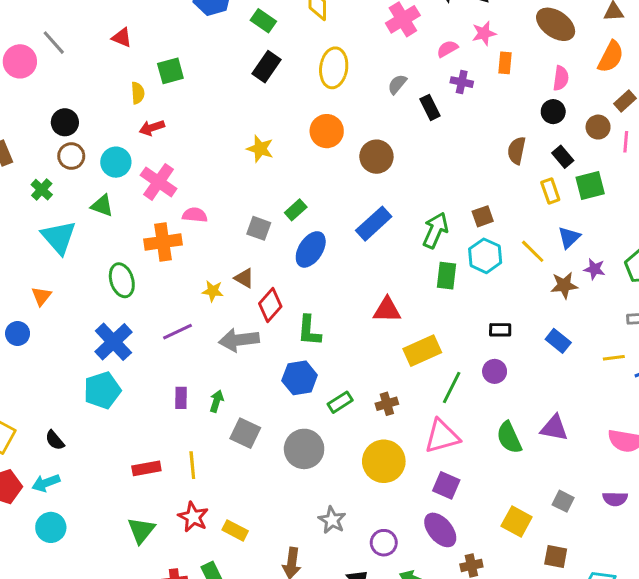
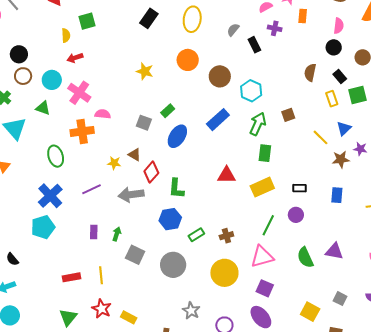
cyan hexagon: (485, 256) -> (251, 91), moved
blue rectangle: (558, 341) -> (337, 195), turned 56
yellow rectangle: (422, 351) -> (262, 187), moved

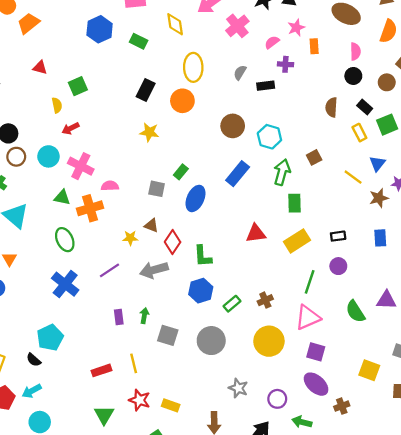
black rectangle: (149, 18) -> (146, 90), moved
black rectangle: (254, 45) -> (266, 86), turned -63
orange circle: (188, 60) -> (182, 101), moved
green triangle: (43, 108) -> (62, 197), moved
cyan pentagon: (43, 227) -> (50, 338), moved

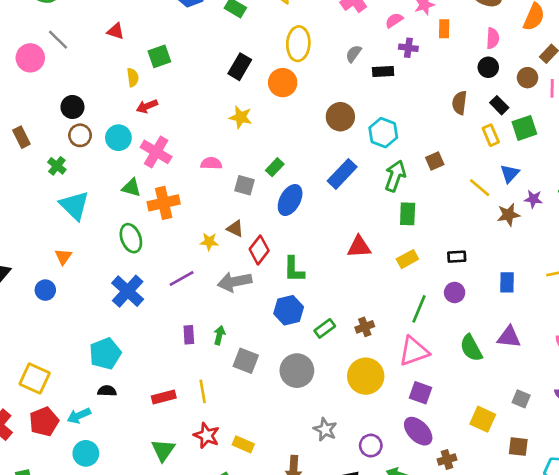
pink semicircle: (110, 186) -> (211, 163), moved
blue rectangle: (380, 238) -> (507, 282), moved
yellow rectangle: (297, 241) -> (407, 259), size x0.7
black semicircle: (34, 360) -> (107, 391), moved, turned 136

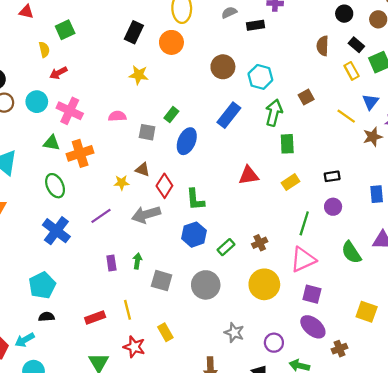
gray semicircle: (354, 54) -> (229, 12), turned 35
yellow rectangle: (243, 444) -> (165, 332), moved, turned 42

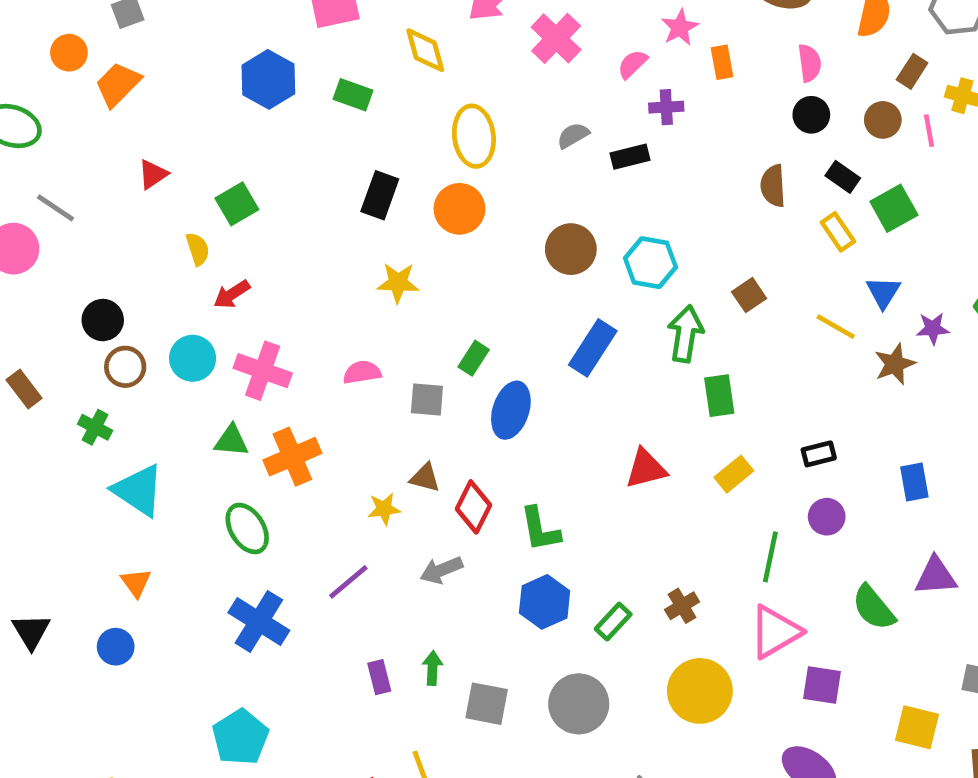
red triangle: (26, 12) -> (153, 174), turned -42
gray arrow: (146, 215) -> (441, 570), size x0.7
purple square: (312, 294) -> (822, 685), moved

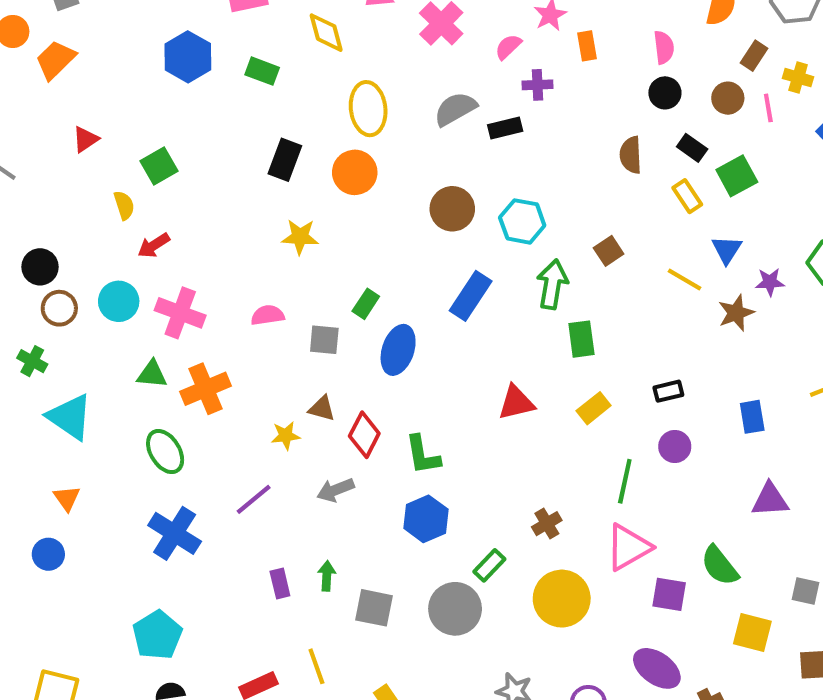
gray semicircle: (573, 135) -> (455, 109), size x1.5
green semicircle: (874, 608) -> (720, 566), moved
green rectangle: (613, 622) -> (489, 565), moved

